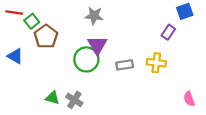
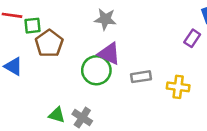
green square: (32, 21) -> (32, 26), turned 32
purple triangle: (97, 45) -> (109, 54), turned -35
yellow cross: (156, 63) -> (178, 87), moved

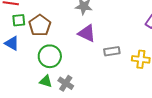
green square: (32, 26) -> (19, 20), moved
green circle: (96, 70) -> (50, 56), moved

